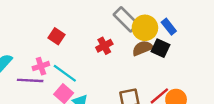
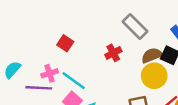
yellow circle: (145, 28) -> (154, 76), moved

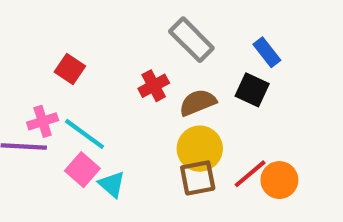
brown semicircle: (152, 55) -> (198, 103), moved
yellow circle: (154, 76) -> (200, 149), moved

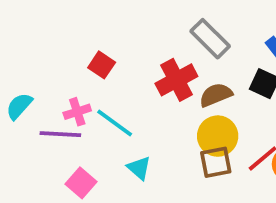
red cross: (154, 86) -> (176, 80), size x1.5
pink square: (82, 170) -> (81, 183), moved

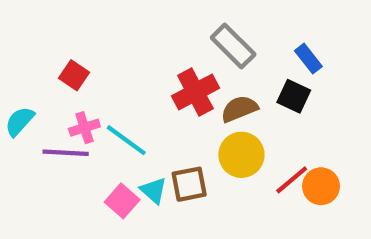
red square: (102, 65) -> (74, 75), moved
brown square: (216, 162) -> (189, 184), moved
pink square: (81, 183) -> (122, 201), moved

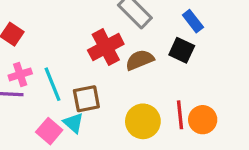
cyan line: (126, 140) -> (52, 84), turned 32
yellow circle: (241, 155) -> (143, 121), moved
red line: (292, 180) -> (180, 115), turned -56
brown square: (189, 184) -> (86, 99), moved

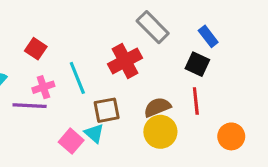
brown semicircle: (140, 60) -> (157, 107), moved
cyan line: (52, 84) -> (77, 78), moved
red line: (180, 115) -> (196, 101), moved
orange circle: (203, 120) -> (231, 136), moved

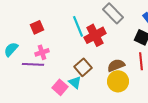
red square: (36, 49) -> (37, 27), turned 32
cyan line: (77, 78) -> (78, 26), moved
brown square: (107, 110) -> (83, 67), turned -30

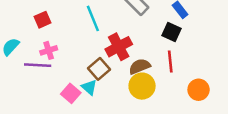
red cross: (95, 35) -> (119, 47), moved

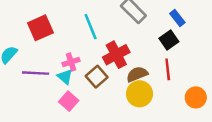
red square: (43, 20) -> (40, 28), size x1.5
black square: (171, 32) -> (169, 40), turned 30
pink cross: (49, 50) -> (71, 62), moved
cyan triangle: (89, 87) -> (65, 77), moved

